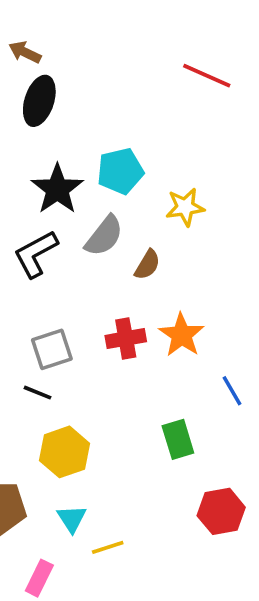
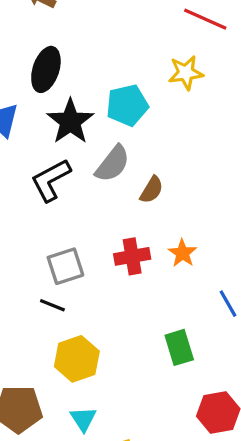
black ellipse: (39, 101) -> (46, 69), moved
yellow star: (185, 207) -> (186, 73), moved
orange star: (182, 335) -> (182, 253), size x0.7

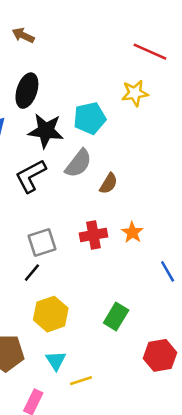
black star: (70, 121) -> (46, 131), turned -30
black line: (52, 305) -> (32, 273), turned -72
green rectangle: (179, 347) -> (116, 317), moved, turned 48

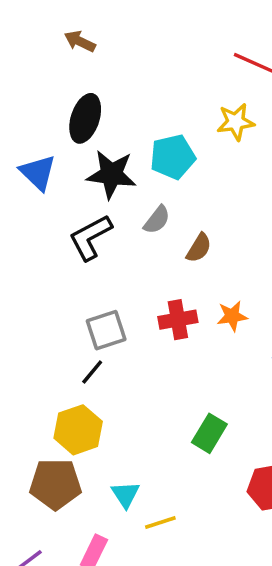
gray semicircle: (78, 163) -> (157, 220), size x0.7
orange star: (132, 232) -> (232, 316), turned 30
yellow hexagon: (51, 314) -> (78, 430), moved

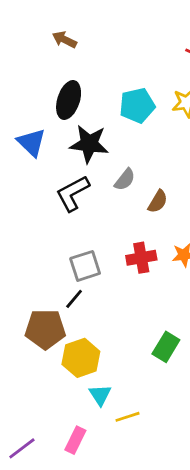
cyan pentagon: (173, 157) -> (137, 105), moved
yellow hexagon: (78, 430) -> (81, 358), moved
brown pentagon: (55, 484) -> (45, 329), moved

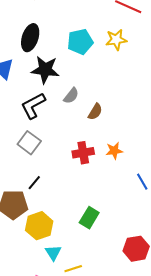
gray square: (85, 266) -> (29, 143), moved, turned -35
green rectangle: (166, 347) -> (89, 218), moved

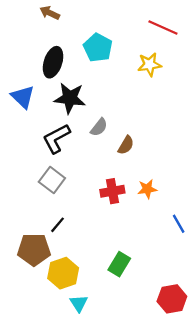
cyan pentagon: (80, 42) -> (98, 48), moved, turned -30

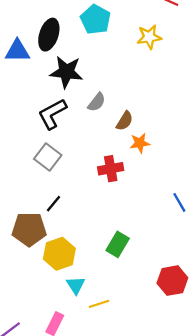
blue triangle: (23, 97) -> (17, 51), moved, turned -45
orange star: (147, 189) -> (140, 143), moved

